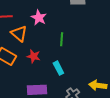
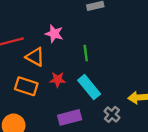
cyan rectangle: (58, 68) -> (89, 87), size x1.5

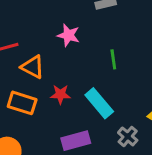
pink star: (54, 34) -> (68, 35), moved
green line: (86, 53) -> (113, 59), moved

